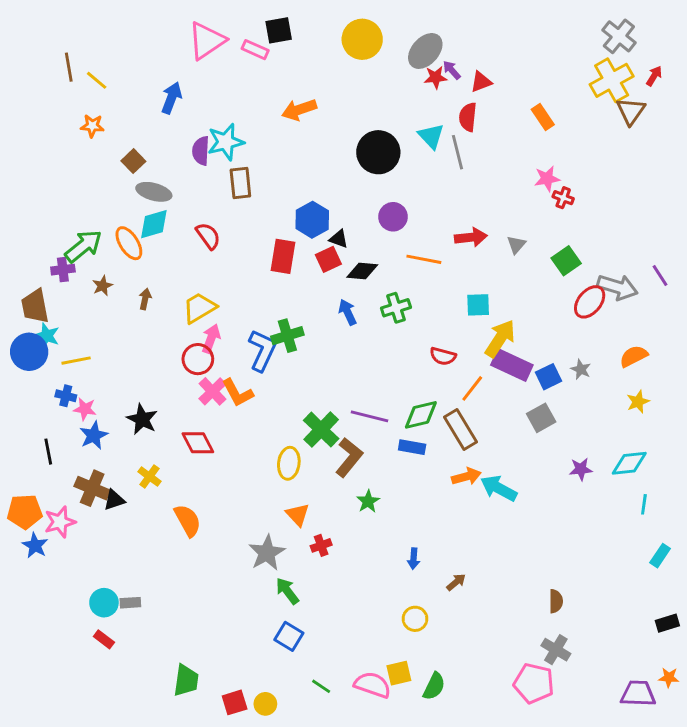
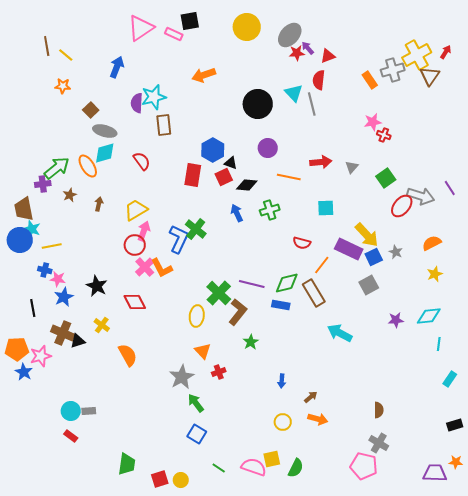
gray cross: (619, 36) -> (393, 70), moved, turned 35
green cross: (287, 336) -> (196, 229), turned -35
yellow arrow: (500, 339) -> (367, 235), moved, turned 104
orange arrow: (466, 476) -> (318, 419), moved, turned 30

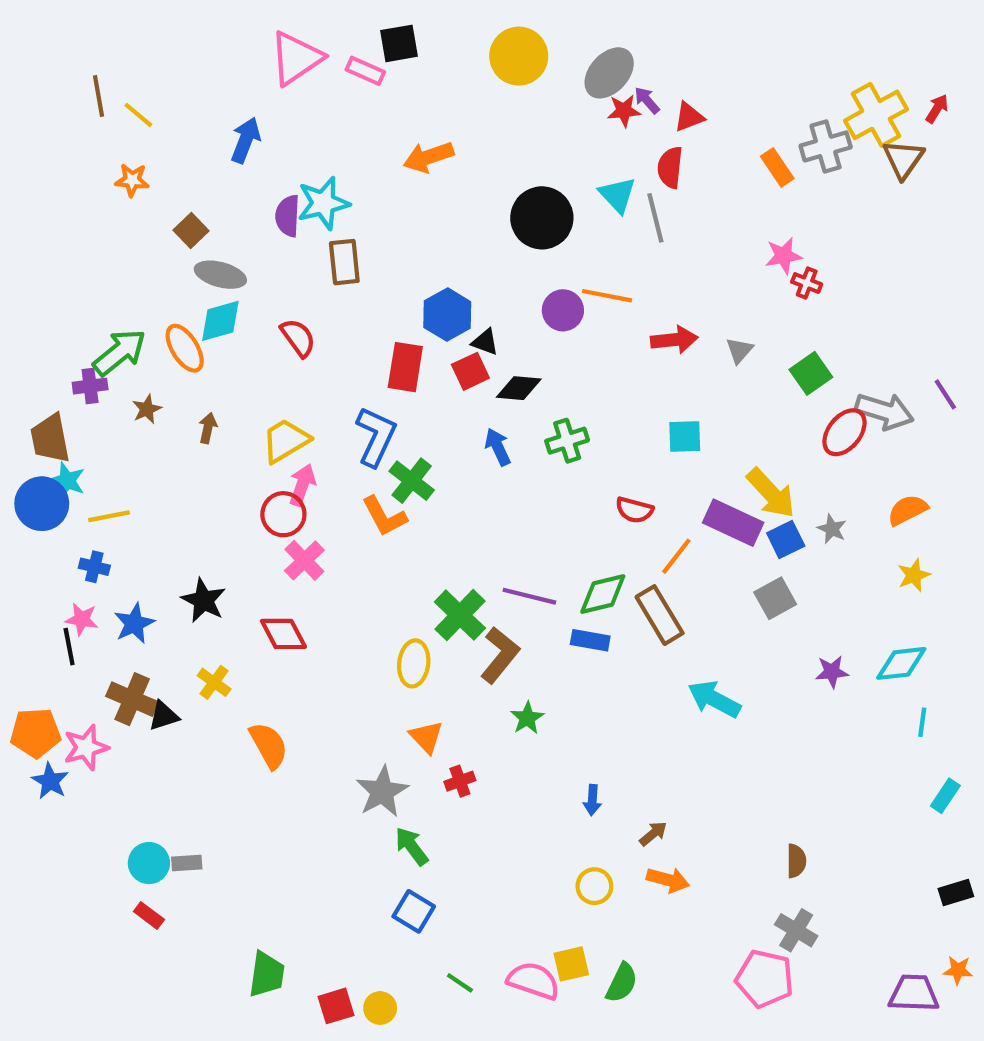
orange line: (289, 177) -> (607, 296), moved
blue L-shape: (179, 239) -> (376, 436), moved
orange L-shape: (162, 268) -> (384, 516), moved
pink star: (58, 279) -> (82, 619), moved

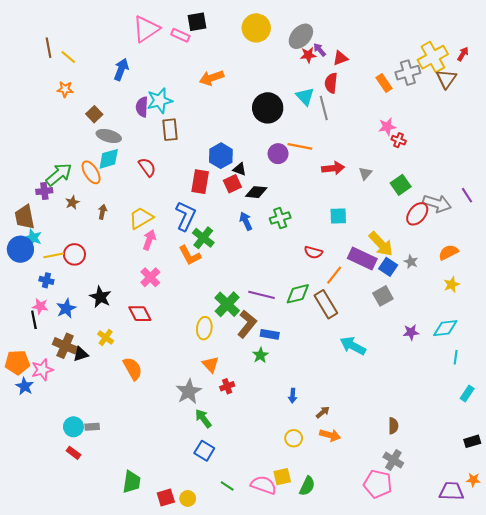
red circle: (283, 514) -> (74, 254), moved
blue square: (786, 539) -> (388, 267), turned -30
blue rectangle: (590, 640) -> (270, 334), moved

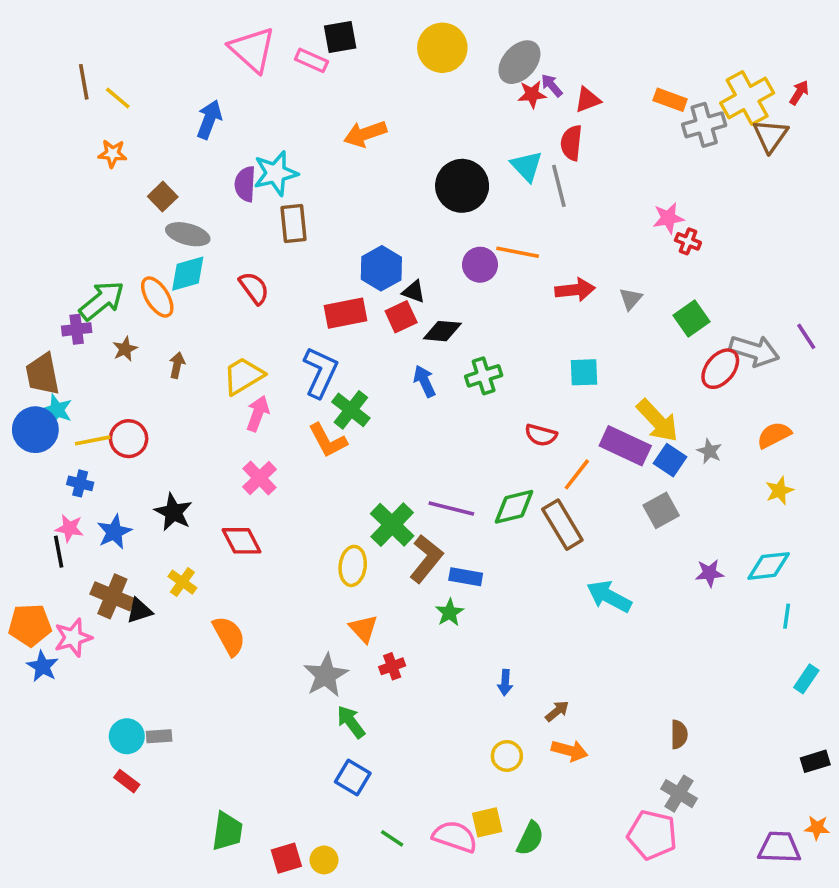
pink triangle: (146, 29) -> (252, 50), turned -44
orange rectangle: (384, 83) -> (670, 100), moved, turned -36
red rectangle: (200, 182) -> (346, 313), turned 70

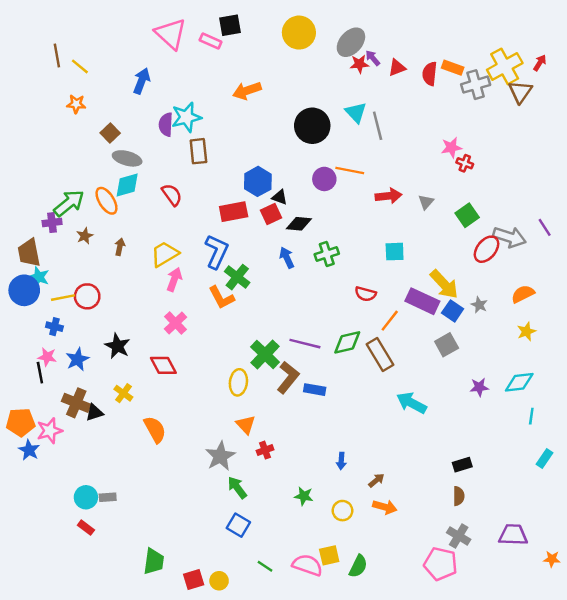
red semicircle: (571, 143) -> (430, 74), moved
green star: (450, 613) -> (304, 496), moved, turned -30
black rectangle: (815, 761) -> (462, 465), moved
purple trapezoid: (779, 847) -> (513, 535), moved

